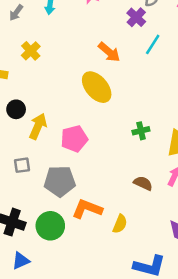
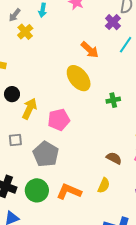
yellow cross: (31, 51) -> (25, 32), moved
green cross: (141, 131) -> (113, 100), moved
gray pentagon: (60, 181) -> (46, 154), turned 30
orange L-shape: (87, 209) -> (69, 191), moved
yellow semicircle: (120, 224) -> (104, 185), moved

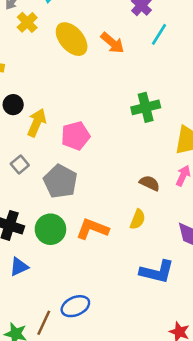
yellow ellipse: (79, 78) -> (72, 39), moved
green cross: (113, 100) -> (146, 107), size x1.5
gray square: (15, 140) -> (20, 164), turned -32

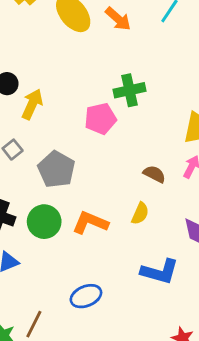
green cross: (146, 107) -> (129, 90), moved
pink pentagon: (76, 136) -> (100, 119), moved
blue ellipse: (75, 306) -> (86, 296), moved

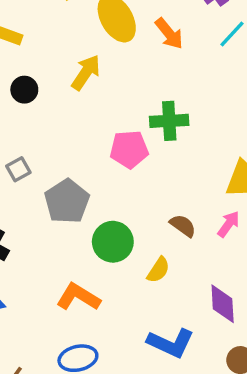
yellow arrow: (32, 104) -> (86, 72), moved
green circle: (44, 222) -> (113, 242), moved
orange L-shape: (90, 223) -> (78, 297), moved

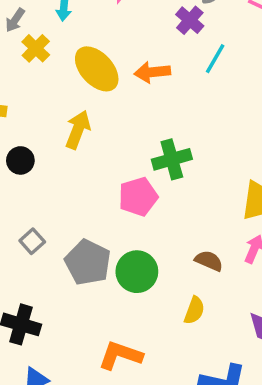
orange arrow: (169, 33) -> (152, 72), turned 136
green circle: (113, 242) -> (137, 272), moved

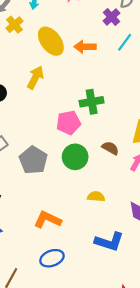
brown semicircle: (209, 261) -> (110, 148), moved
green circle: (137, 272) -> (75, 157), moved
yellow semicircle: (194, 310) -> (96, 197), turned -112

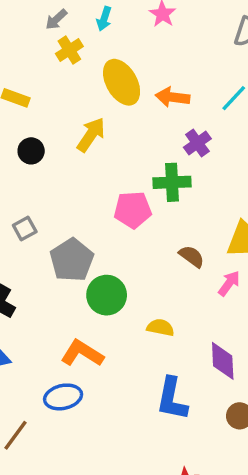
purple cross: (111, 17) -> (197, 143), moved
green circle: (75, 157) -> (107, 295), moved
blue L-shape: (109, 242) -> (172, 399), turned 76
blue ellipse: (52, 258) -> (63, 397), moved

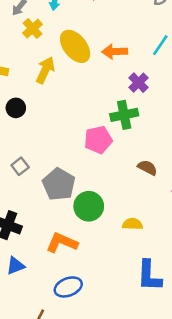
yellow arrow: (91, 135) -> (45, 70), moved
orange L-shape: (82, 353) -> (62, 243), moved

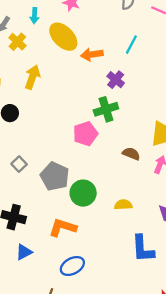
yellow ellipse: (75, 46) -> (63, 37), moved

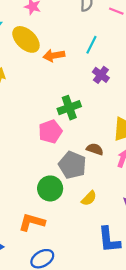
purple cross: (116, 80) -> (101, 75), moved
gray pentagon: (55, 176) -> (72, 165), moved
yellow semicircle: (123, 205) -> (89, 198), turned 140

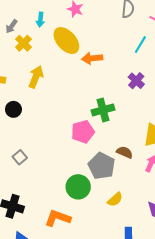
cyan line: (91, 45) -> (140, 45), moved

